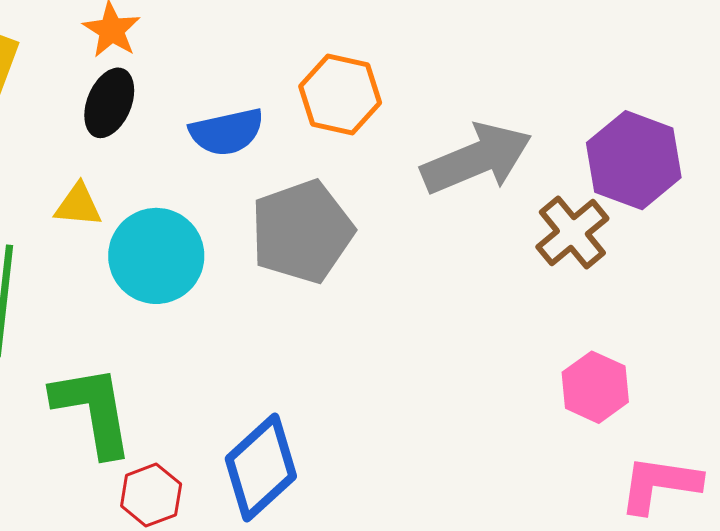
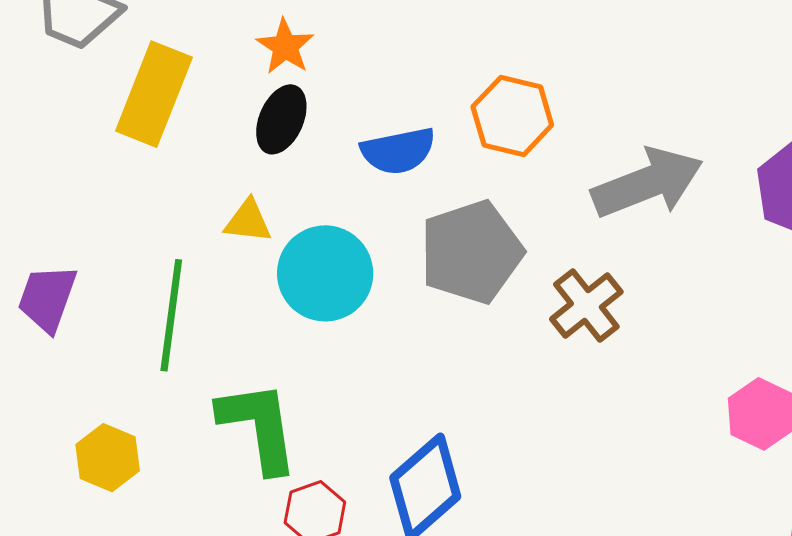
brown cross: (572, 233) -> (586, 305), moved

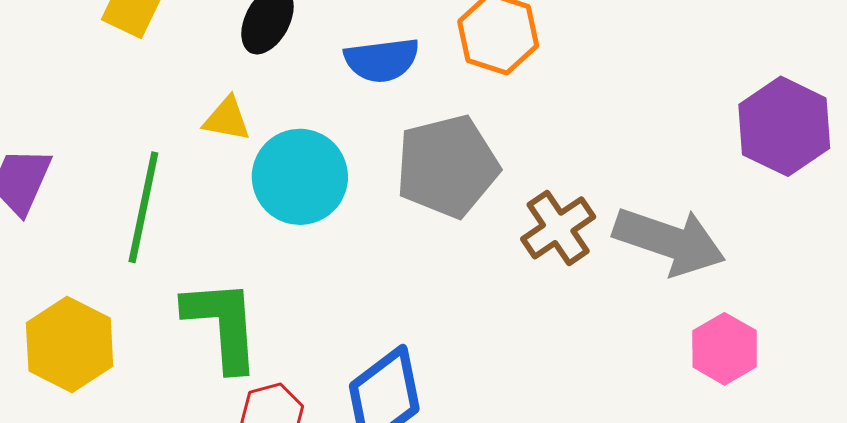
gray arrow: (647, 183) -> (669, 241), moved, turned 36
yellow hexagon: (108, 458) -> (70, 345), size x1.4

